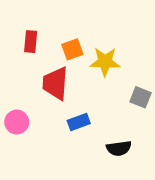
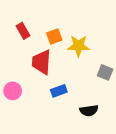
red rectangle: (31, 42) -> (23, 31), turned -35

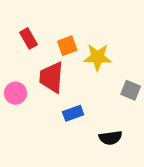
pink circle: (13, 91) -> (16, 93), moved

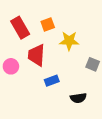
red rectangle: (28, 38) -> (20, 28), size x1.5
orange square: (67, 46) -> (48, 24), moved

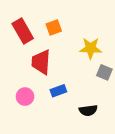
yellow star: (69, 41) -> (91, 48), moved
pink circle: (11, 66) -> (25, 97), moved

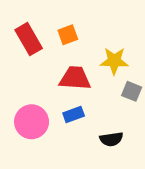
red trapezoid: (41, 62) -> (75, 78), moved, turned 90
pink circle: (25, 97) -> (32, 122), size x1.5

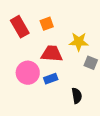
pink circle: (32, 122) -> (28, 73), moved
black semicircle: (111, 139) -> (77, 96), turned -91

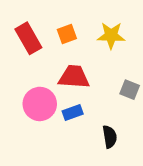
yellow star: (79, 42) -> (111, 35), moved

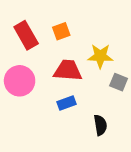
yellow star: (111, 35) -> (100, 56), moved
pink circle: (40, 104) -> (20, 81), moved

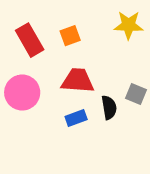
yellow star: (100, 56) -> (129, 25), moved
black semicircle: (100, 125) -> (109, 108), moved

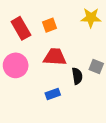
blue rectangle: (76, 118) -> (53, 94), moved

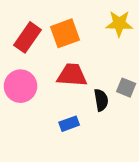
orange square: (50, 25) -> (65, 33), size x1.5
red rectangle: (21, 28) -> (27, 37), turned 65

